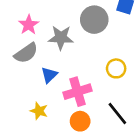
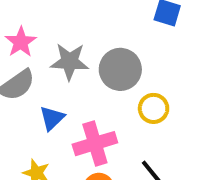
gray circle: (94, 20) -> (120, 69), moved

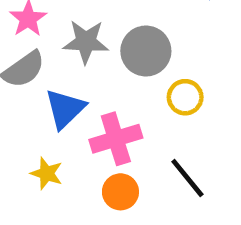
blue triangle: (52, 118) -> (65, 109), size x1.4

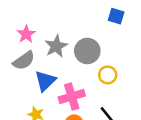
gray star: (86, 42) -> (56, 46), turned -30

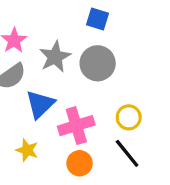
blue square: (116, 16) -> (98, 19), moved
yellow circle: (108, 75) -> (129, 117), moved

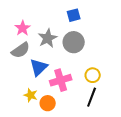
blue square: (98, 19) -> (74, 15), turned -32
black line: (127, 153) -> (92, 97), turned 60
orange circle: (80, 163) -> (48, 103), moved

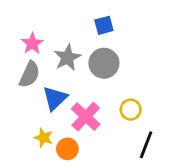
gray semicircle: (21, 50) -> (29, 74), turned -30
pink cross: (61, 80) -> (86, 117), turned -30
black line: (92, 97) -> (146, 145), moved

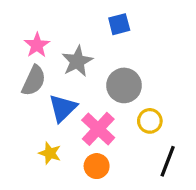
gray circle: (104, 63) -> (124, 85), moved
orange circle: (67, 149) -> (97, 166), moved

